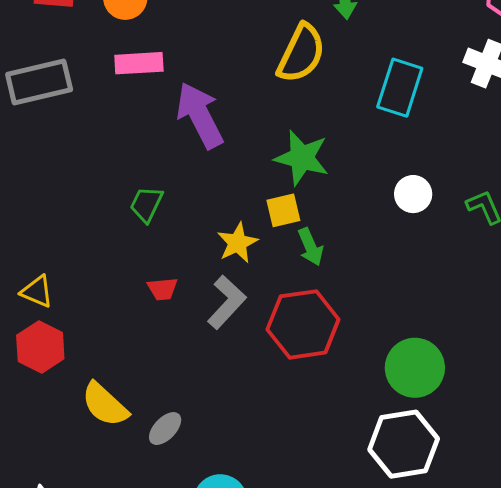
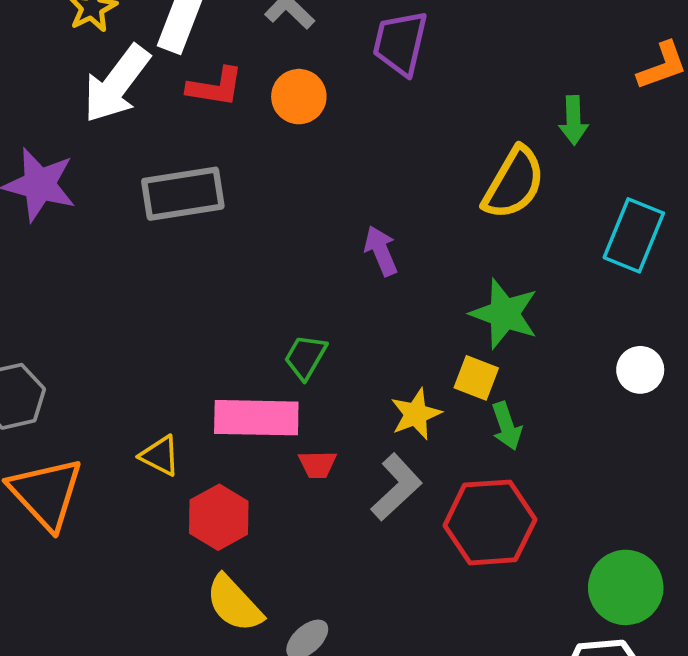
pink rectangle: (139, 63) -> (256, 418), moved, size x1.4
purple arrow: (200, 115) -> (381, 251), size x0.6
yellow square: (283, 210) -> (476, 378), turned 30
red hexagon: (40, 347) -> (219, 517), moved

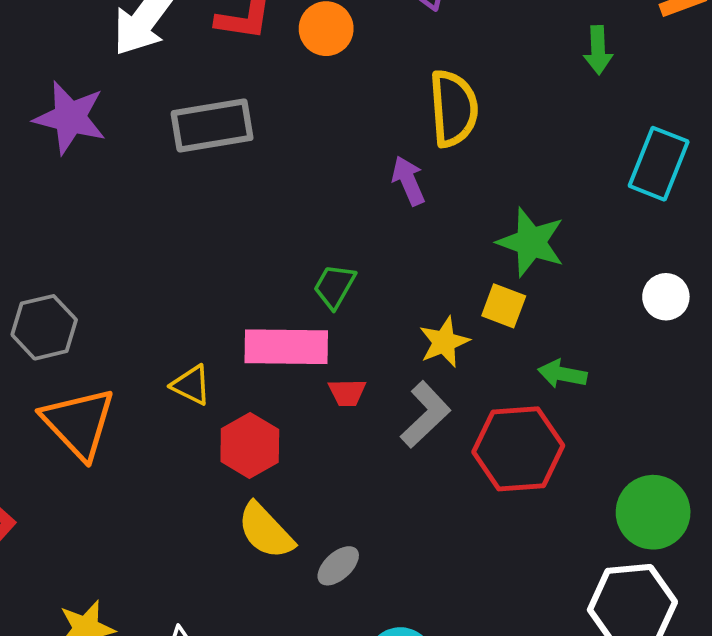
yellow semicircle: (514, 183) -> (453, 108), moved, turned -34
green arrow: (507, 426) -> (562, 374), moved, turned 120

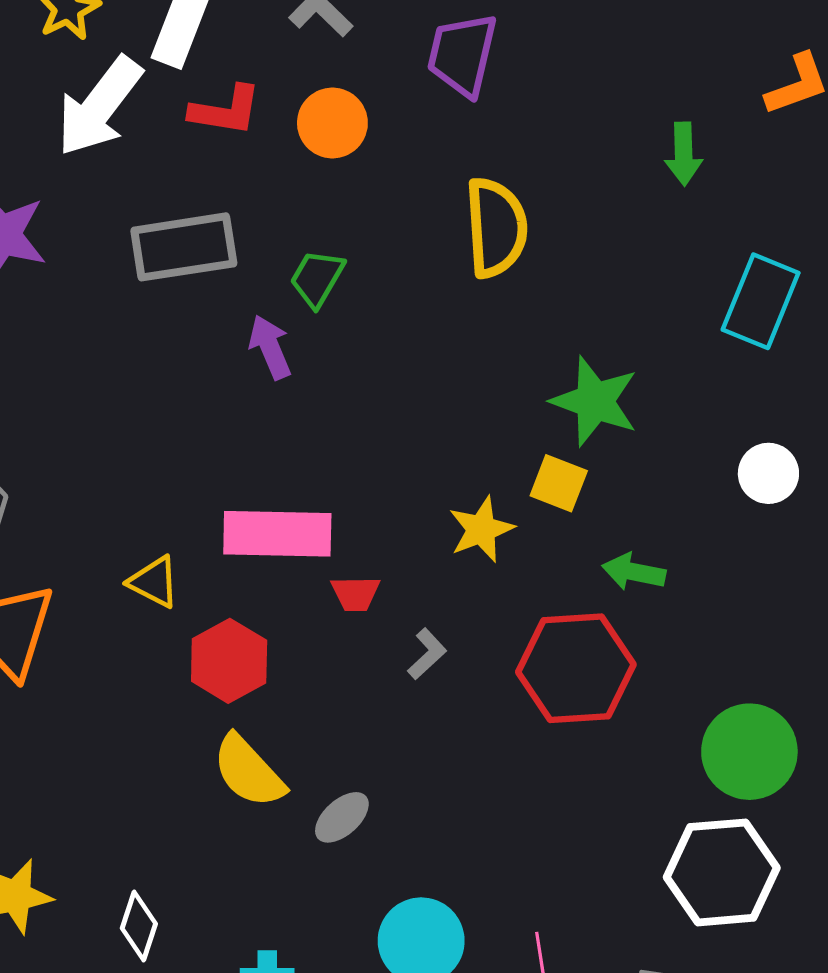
purple arrow: (408, 181) -> (270, 347), moved
green trapezoid: (334, 286) -> (317, 278), moved
gray L-shape: (425, 415) -> (427, 654), moved, size x0.6

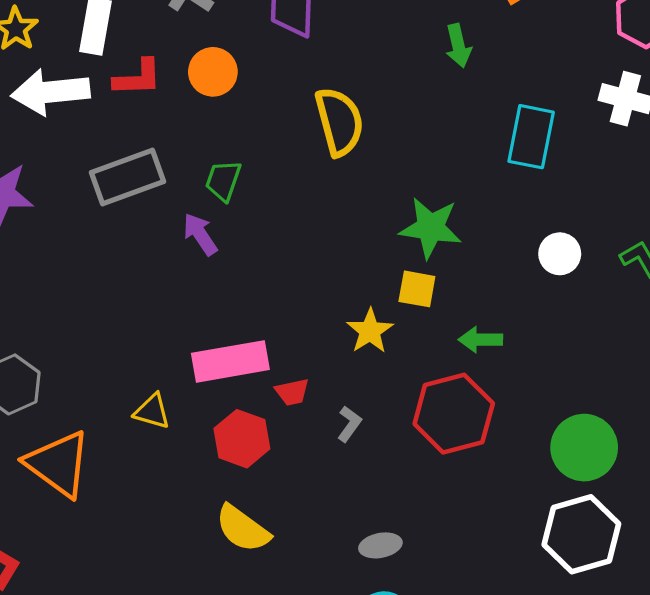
white arrow: (99, 106) -> (50, 92), turned 58
red hexagon: (229, 661) -> (242, 439), moved
gray ellipse: (342, 817) -> (380, 545), moved, turned 42

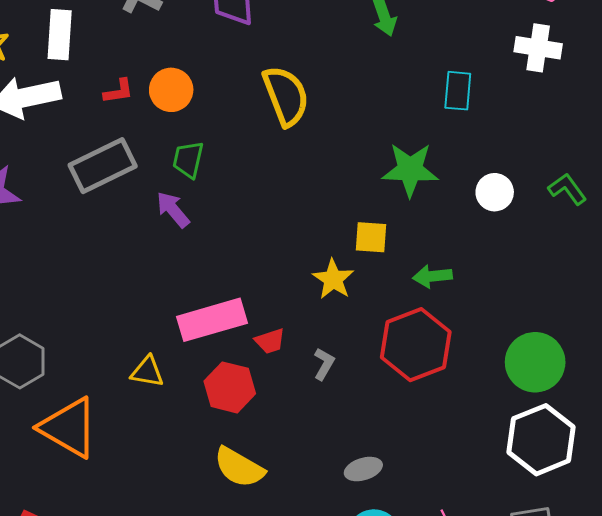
orange circle: (213, 72) -> (171, 90), moved
red L-shape: (138, 78) -> (119, 91), moved, size x0.7
cyan rectangle: (531, 137) -> (458, 91), size x0.7
green star: (431, 228) -> (410, 170), moved

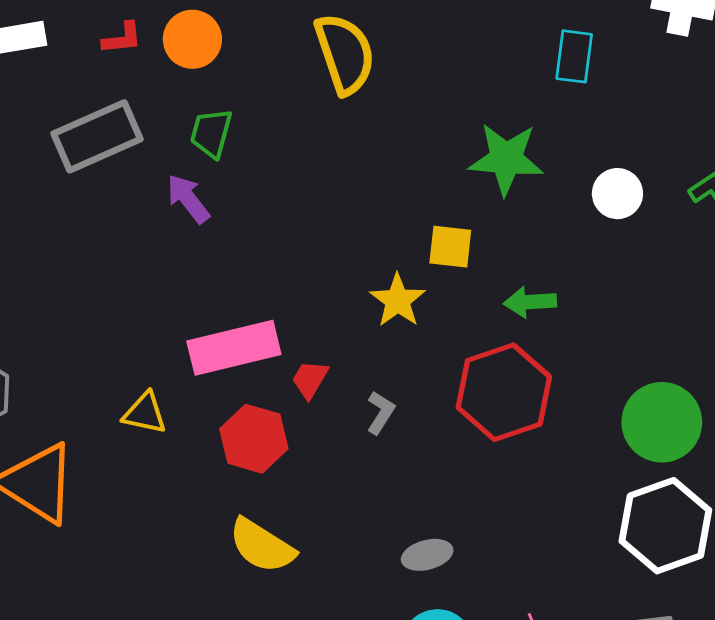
red trapezoid: (270, 341) -> (310, 379), turned 136

